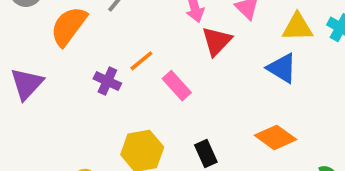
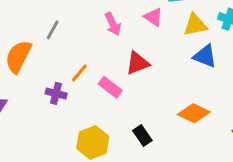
red triangle: (217, 41) -> (137, 63), moved, turned 35
blue triangle: (282, 68) -> (205, 56), moved

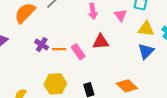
blue triangle: (205, 56) -> (146, 51), turned 36
orange line: (79, 73) -> (59, 49), moved, turned 32

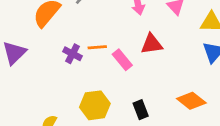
orange line: (59, 49) -> (97, 47), moved

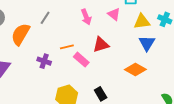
orange line: (97, 47) -> (67, 47), moved
orange diamond: (191, 101) -> (135, 69), moved

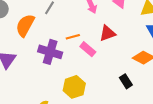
purple cross: (44, 61) -> (50, 52), size x1.6
black rectangle: (101, 94) -> (126, 81), moved

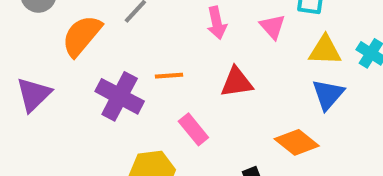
pink rectangle: (88, 49) -> (193, 129), moved

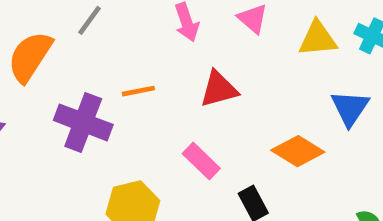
blue triangle: (328, 94) -> (350, 108), moved
pink rectangle: (193, 129) -> (201, 161), moved

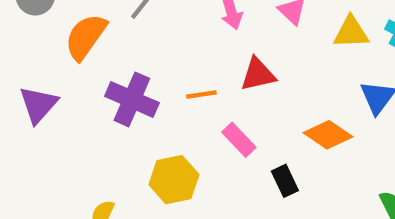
orange line: (138, 91) -> (201, 94), moved

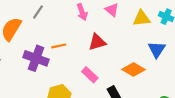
orange line: (201, 94) -> (59, 46), moved

